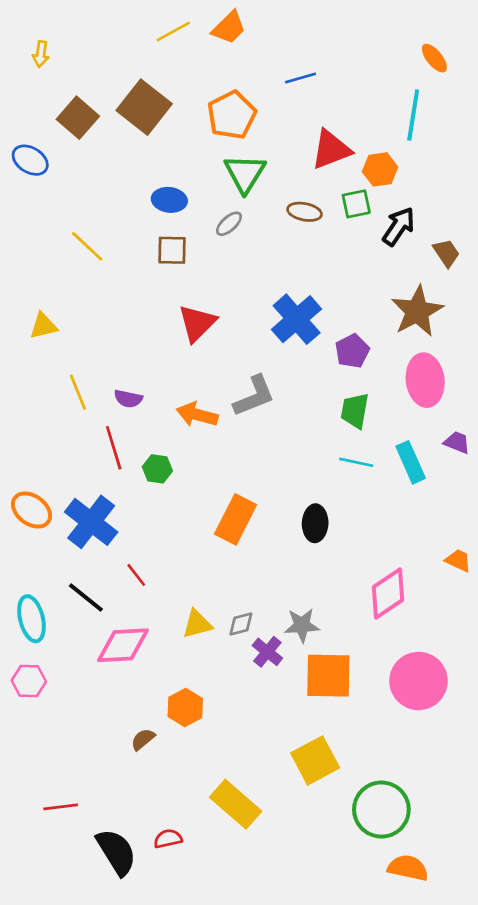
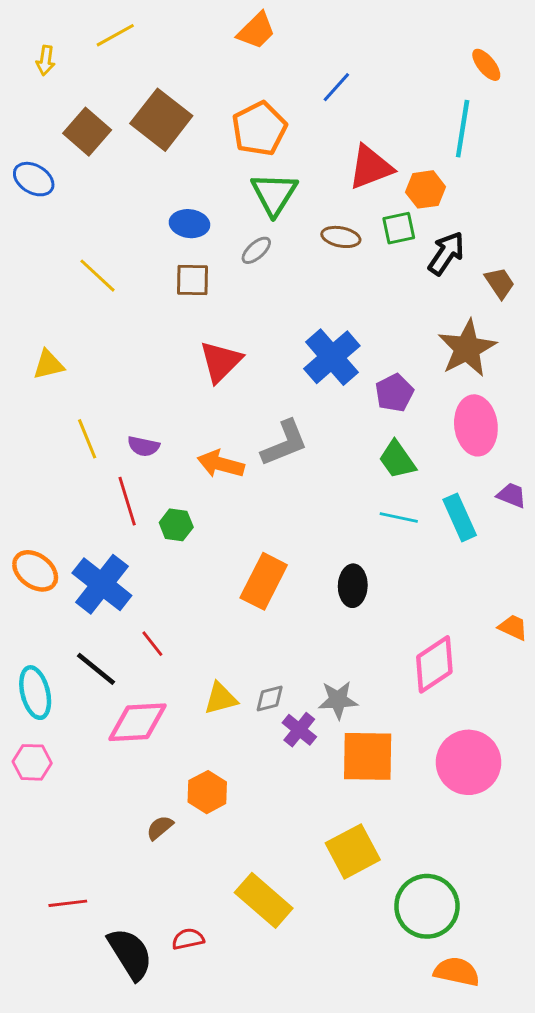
yellow line: (173, 32) -> (115, 35), moved
blue line: (301, 78) -> (336, 87), turned -32
green trapezoid: (355, 411) -> (397, 460), turned -45

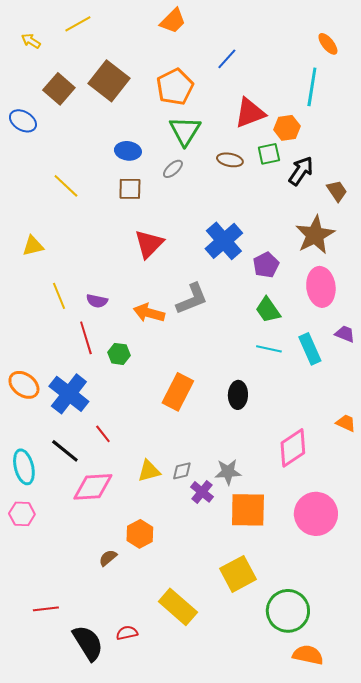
yellow arrow: (46, 60) -> (31, 41), turned 114

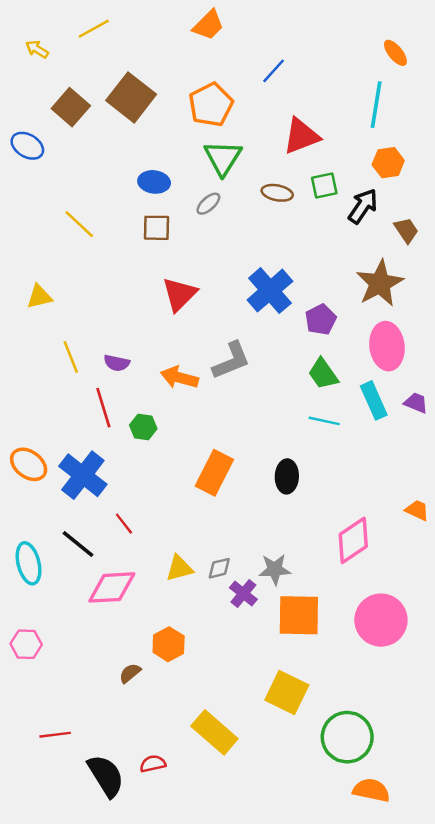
orange hexagon: (287, 128) -> (388, 163), moved
cyan rectangle: (310, 349) -> (374, 400), moved
pink hexagon: (22, 514) -> (26, 644), moved
yellow square: (238, 574) -> (287, 692), turned -36

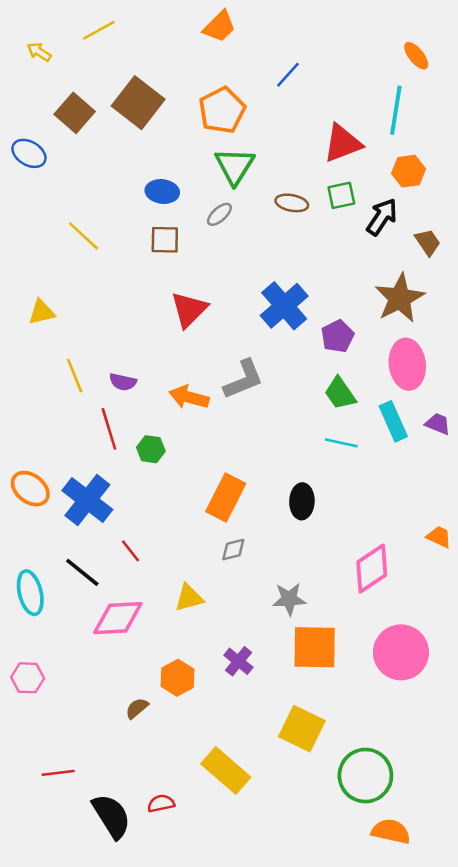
red triangle: (301, 136) -> (343, 143), moved
gray diamond: (219, 568) -> (233, 550), moved
purple cross: (243, 594) -> (238, 661), moved

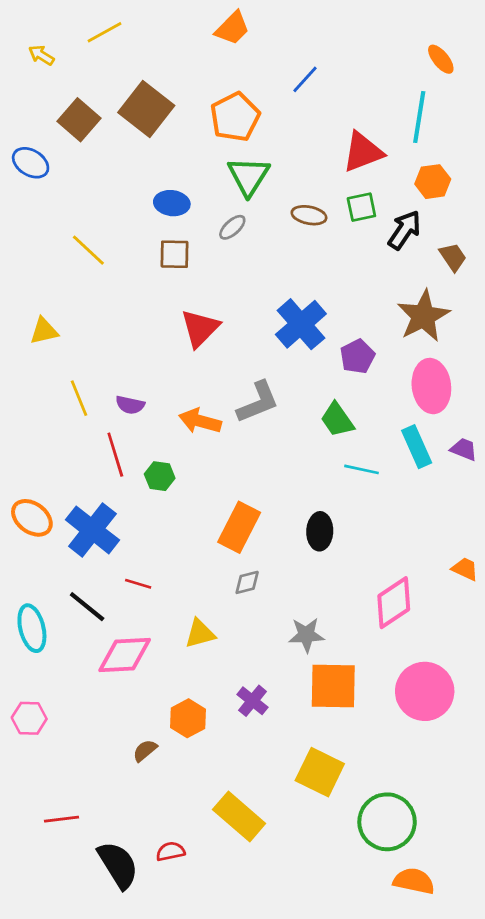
green trapezoid: (340, 393) -> (337, 420), moved
red line: (131, 551) -> (138, 584), turned -35

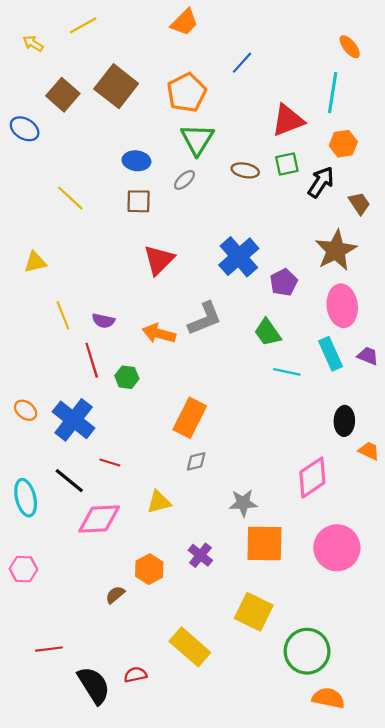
orange ellipse: (32, 518) -> (26, 410), size x0.7
black ellipse: (320, 531) -> (344, 421), moved

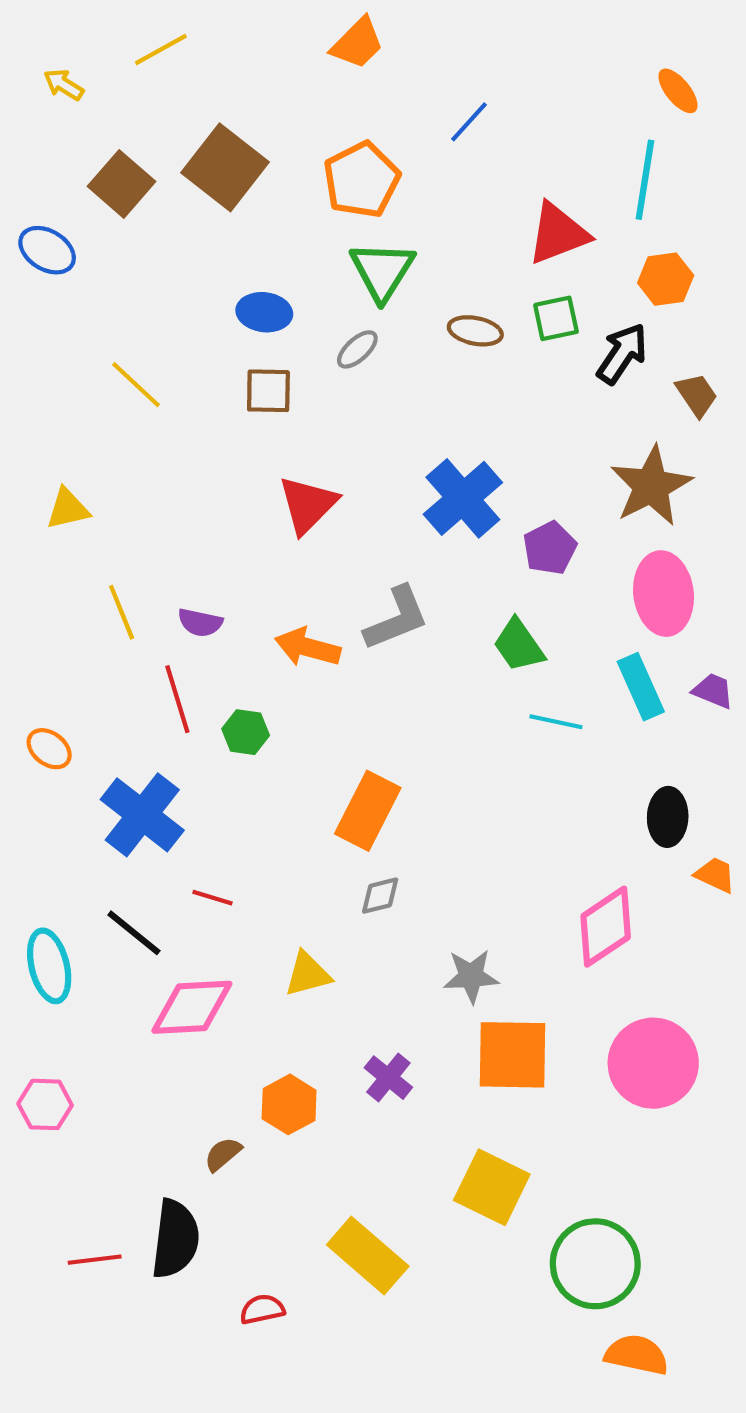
orange ellipse: (26, 410) -> (49, 749), moved
black semicircle: (94, 685) -> (175, 1239), moved, turned 39

